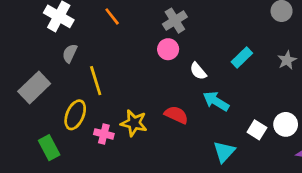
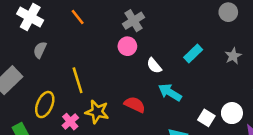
yellow line: (96, 81) -> (78, 80), moved
pink cross: (104, 134) -> (70, 122), turned 35

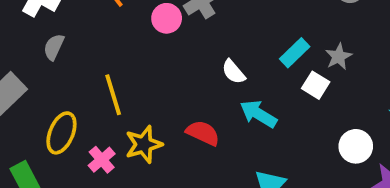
pink circle: (127, 46) -> (167, 18), moved
gray star: (233, 56) -> (339, 57), moved
yellow star: (97, 112) -> (144, 144), turned -30
white square: (206, 118) -> (316, 85), moved

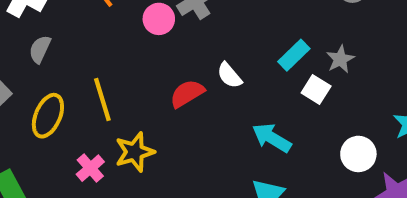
cyan arrow: (258, 114) -> (272, 138), moved
yellow ellipse: (61, 133) -> (48, 116), moved
red semicircle: (203, 133) -> (187, 93), moved, turned -56

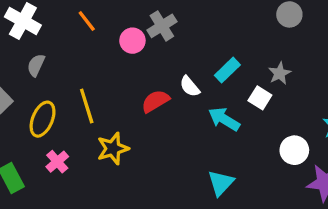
cyan rectangle: (294, 55) -> (227, 70), moved
cyan arrow: (272, 138) -> (224, 119), moved
pink cross: (90, 168) -> (57, 162), moved

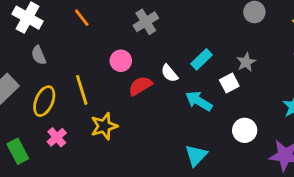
pink circle: (132, 41) -> (121, 61), moved
gray semicircle: (36, 65) -> (39, 55), turned -48
white square: (260, 98) -> (229, 83), turned 30
white circle: (294, 150) -> (245, 130), moved

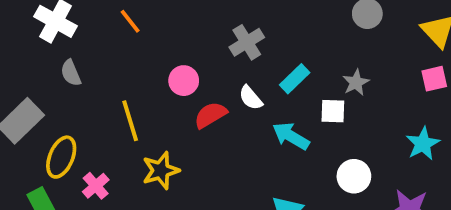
gray cross: (146, 22) -> (247, 42), moved
white square: (229, 83) -> (333, 111), turned 30
yellow ellipse: (44, 101) -> (61, 157), moved

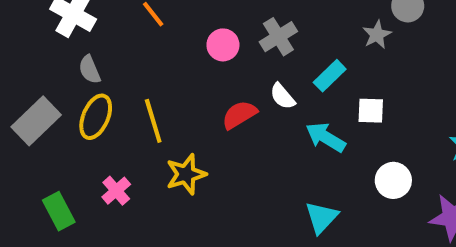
pink circle: (184, 81) -> (223, 45), moved
gray star: (356, 82) -> (377, 35), moved
yellow ellipse: (61, 157) -> (96, 117), moved

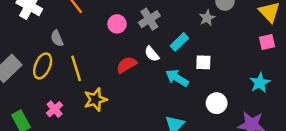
gray semicircle: (90, 70) -> (57, 38), moved

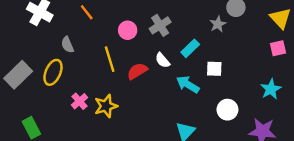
yellow line: (76, 68) -> (110, 59), moved
pink cross: (55, 109) -> (79, 101), moved

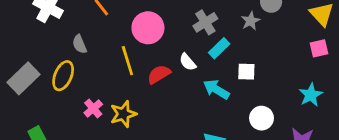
gray cross: (160, 25) -> (205, 22), moved
pink circle: (128, 30) -> (148, 28), size x1.5

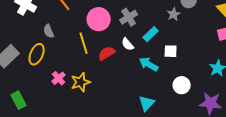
gray cross: (205, 22) -> (129, 17), moved

